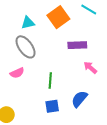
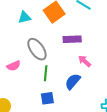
gray ellipse: (26, 47) -> (37, 49), moved
blue semicircle: (79, 99) -> (73, 81), moved

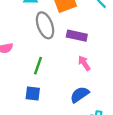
gray ellipse: (37, 49) -> (45, 25), moved
blue semicircle: (73, 81) -> (80, 95), moved

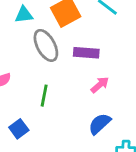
pink arrow: (84, 63) -> (100, 85), turned 91
blue square: (33, 93) -> (19, 129), moved, turned -35

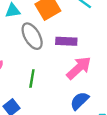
pink arrow: (100, 85) -> (79, 68), size x1.6

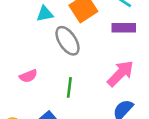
purple rectangle: (66, 41) -> (124, 28), moved

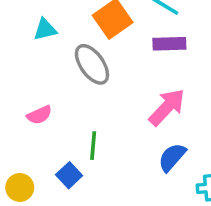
cyan triangle: (45, 14) -> (45, 29), moved
green line: (69, 87) -> (93, 146), moved

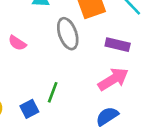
purple rectangle: (169, 44) -> (118, 45), moved
pink semicircle: (39, 115) -> (17, 43), moved, turned 42

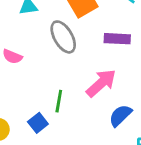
pink arrow: (113, 79) -> (101, 83), moved

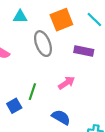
pink arrow: (101, 83) -> (66, 83), size x0.7
blue semicircle: (120, 115) -> (61, 117), moved, turned 66

